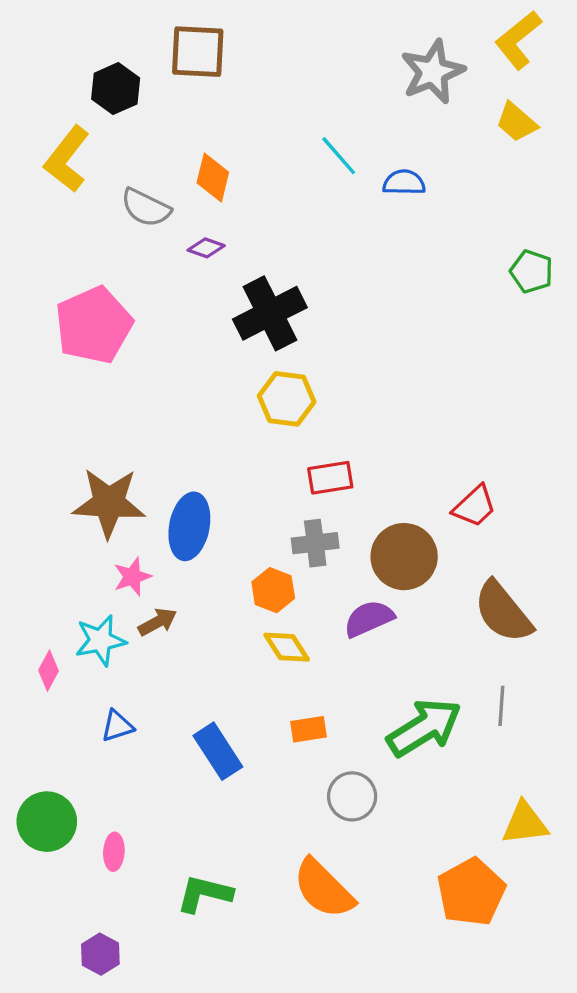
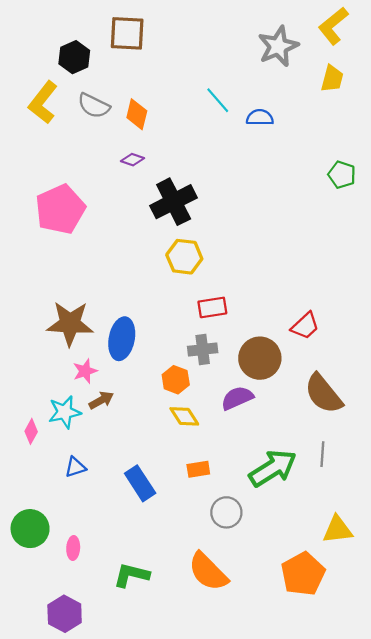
yellow trapezoid: (516, 122) -> (332, 79), turned -116
gray semicircle: (146, 208) -> (94, 106), moved
purple hexagon: (100, 954) -> (65, 614), size x1.4

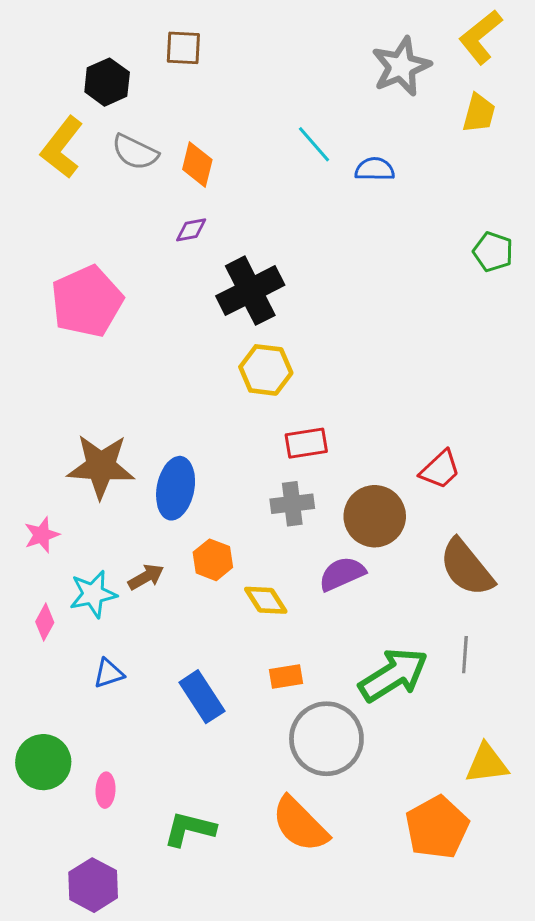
brown square: (127, 33) -> (183, 48), size x0.7
purple diamond: (133, 160) -> (191, 230), turned -30
pink star: (85, 371) -> (42, 535), moved
orange hexagon: (176, 380) -> (213, 560), moved
gray circle: (226, 512) -> (326, 739), size x1.6

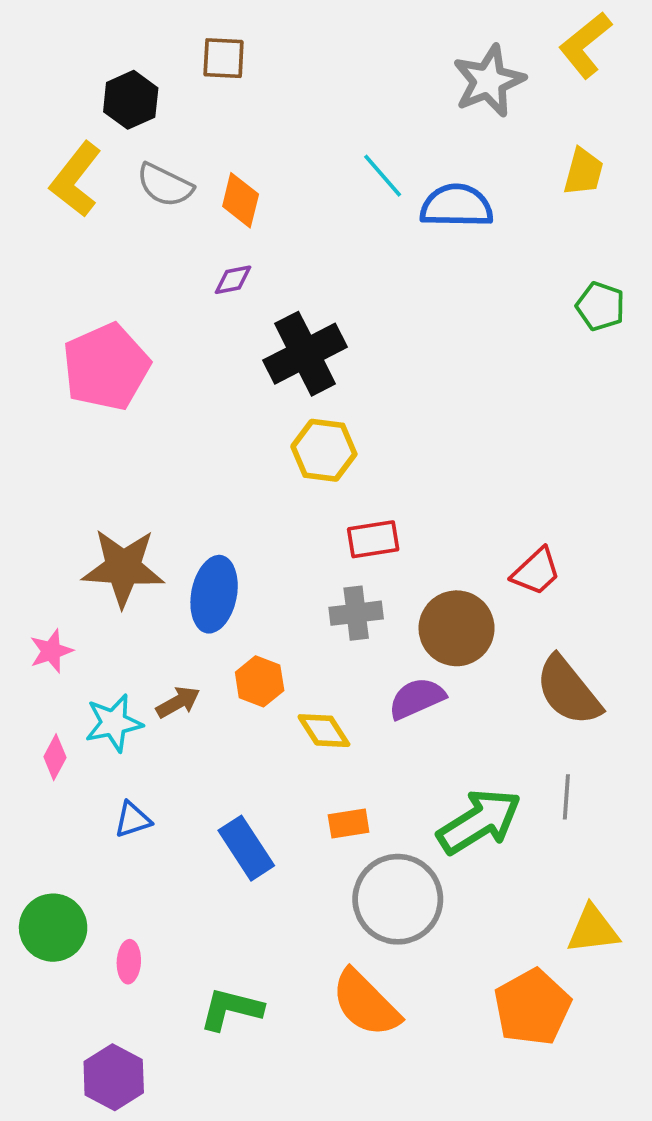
yellow trapezoid: (479, 113) -> (583, 172), moved
blue semicircle: (375, 169) -> (457, 206), size x1.5

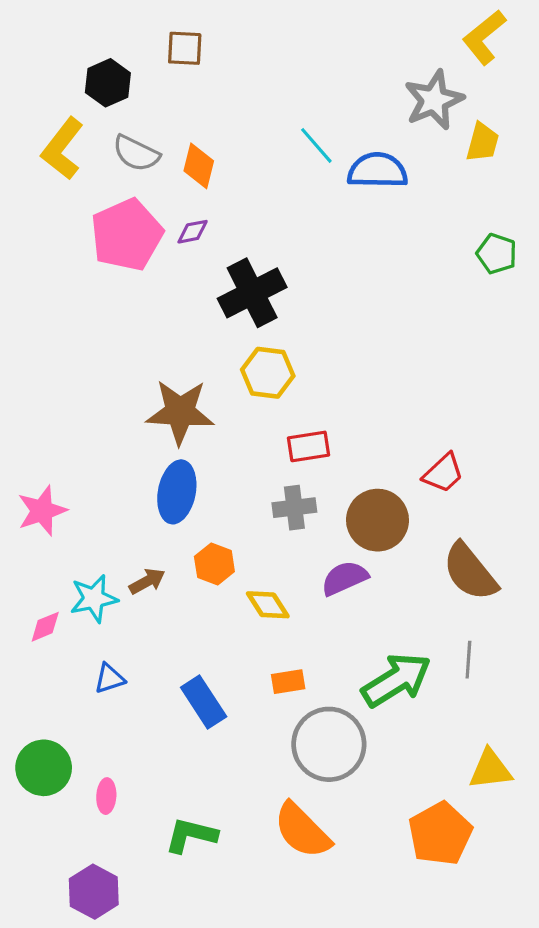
gray star: (489, 81) -> (434, 100), moved
pink pentagon: (106, 367) -> (127, 235), moved
brown star: (123, 568) -> (180, 412), moved
pink star: (51, 651) -> (42, 511), moved, size x1.4
pink diamond: (55, 757) -> (45, 627), turned 39

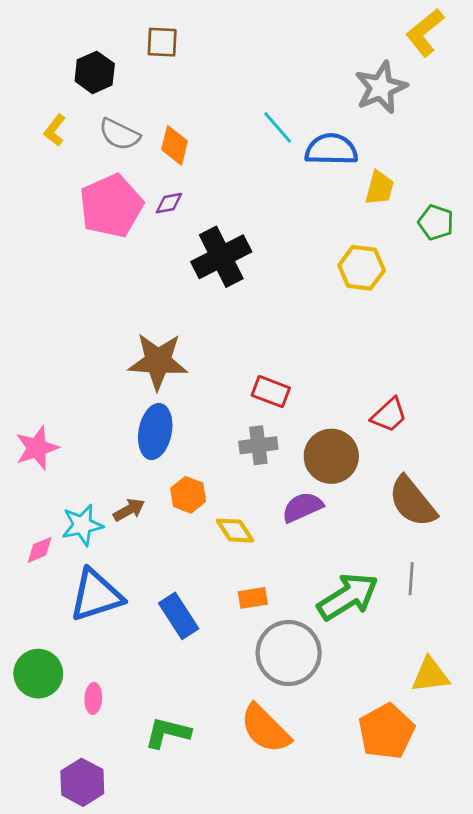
yellow trapezoid: (483, 142) -> (379, 188), moved
yellow L-shape: (62, 149) -> (55, 130), size x0.6
yellow hexagon: (268, 373) -> (362, 268), moved
red rectangle: (309, 446) -> (271, 392), turned 30
blue triangle: (109, 678) -> (96, 595), size x2.0

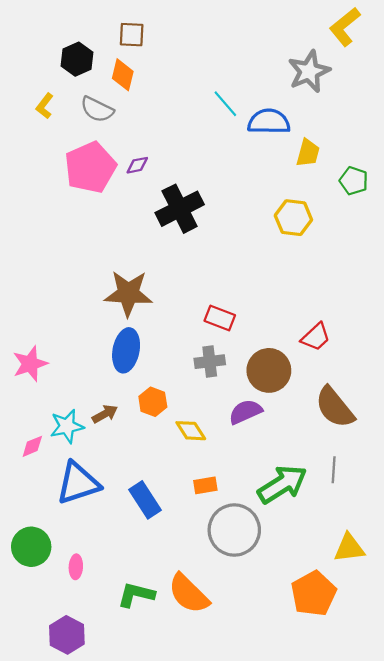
orange diamond: (174, 145) -> (123, 75), moved
orange semicircle: (265, 729) -> (189, 594), moved

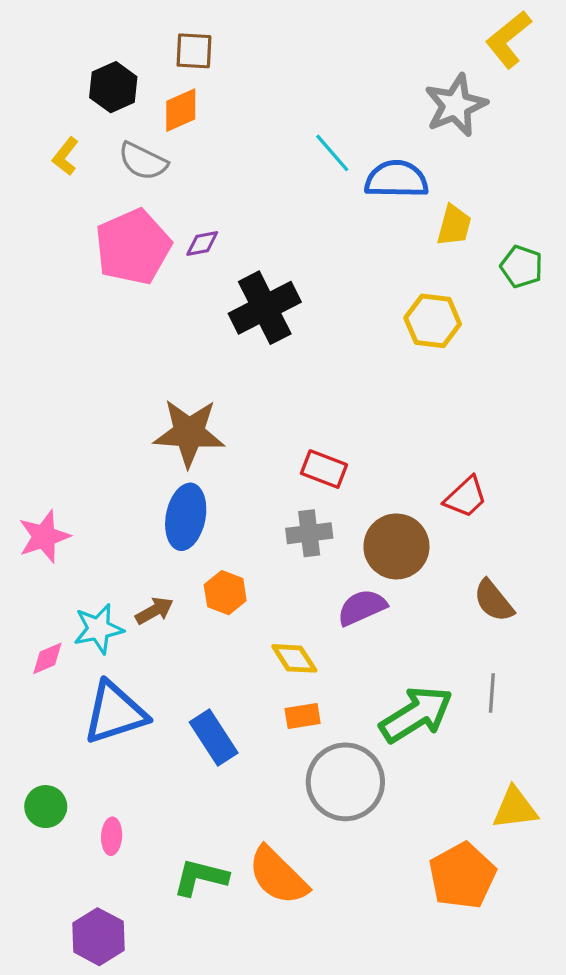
orange diamond: (123, 75) -> (181, 110), turned 52
brown semicircle: (335, 407) -> (494, 601), size x0.7
yellow diamond: (191, 431) -> (294, 658), moved
green circle: (31, 547) -> (46, 807), size x0.7

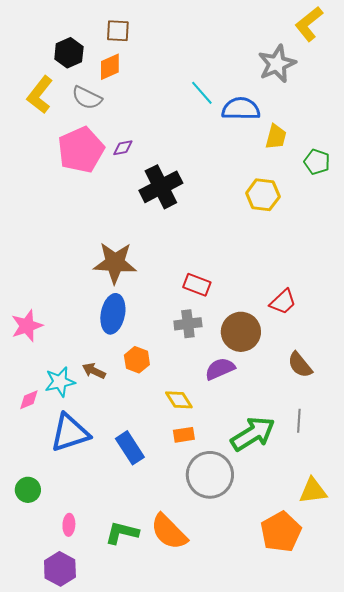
yellow L-shape: (66, 156) -> (40, 95), size x1.6
brown arrow: (154, 611) -> (94, 371), turned -125
pink ellipse: (112, 836) -> (69, 525), moved

